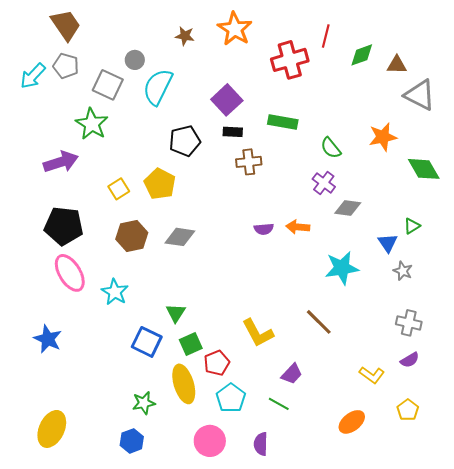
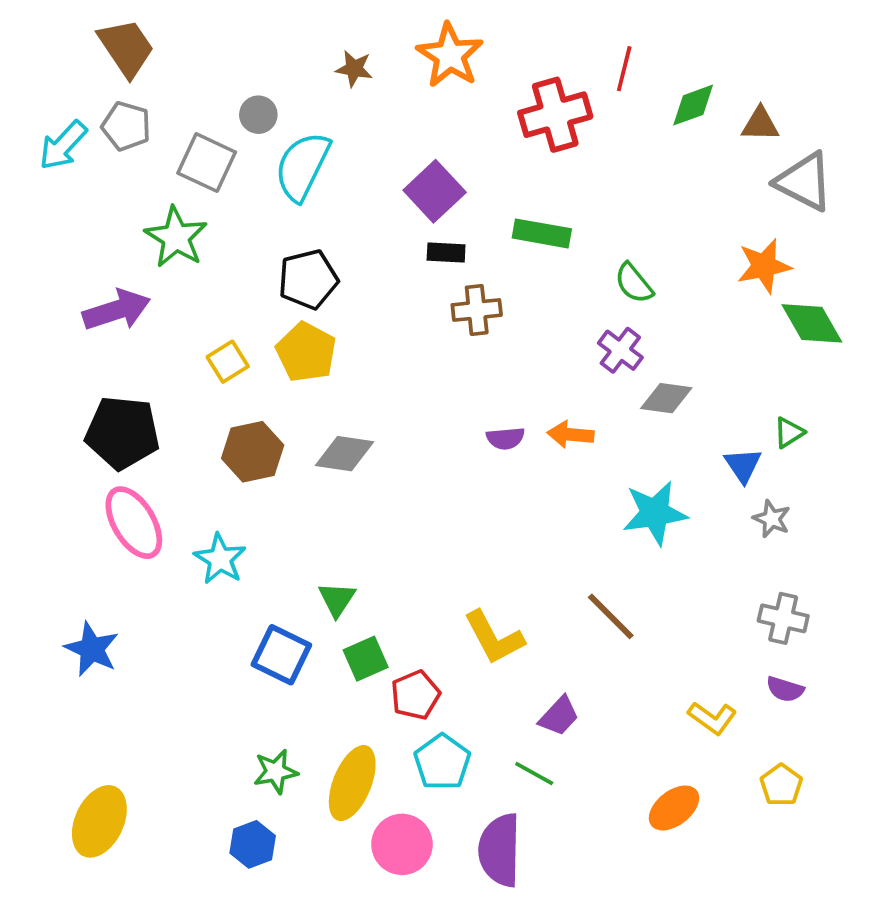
orange star: (383, 137) -> (764, 266), moved
black pentagon: (185, 141) -> (308, 279), moved
purple semicircle: (410, 360) -> (785, 689), turned 48
yellow ellipse: (184, 384) -> (352, 783), moved, turned 39
purple semicircle: (261, 444) -> (500, 850), size x1.6

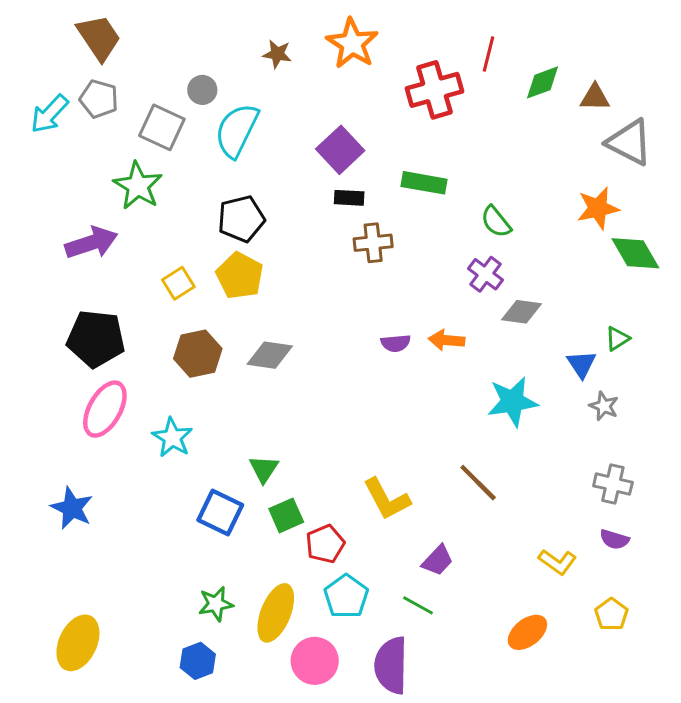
pink ellipse: (134, 523) -> (105, 409), turned 60

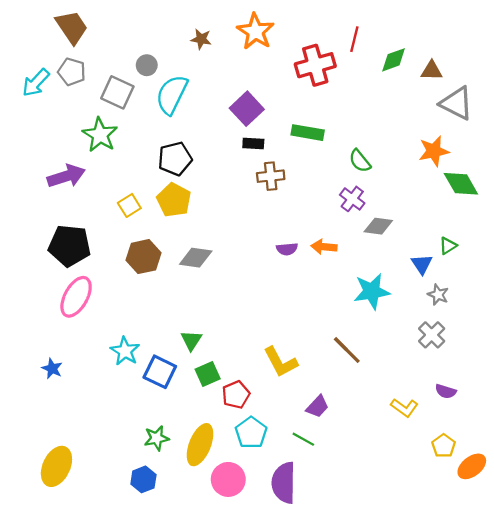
cyan star: (172, 438) -> (125, 351), moved
gray cross: (613, 484) -> (432, 335), moved, turned 32
blue star: (72, 508) -> (52, 369), size x0.7
orange ellipse: (527, 632) -> (472, 466), moved

